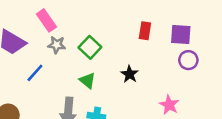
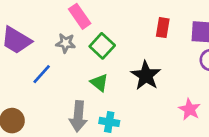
pink rectangle: (46, 20) -> (80, 16), moved
black star: (130, 74) -> (146, 76), size x1.5

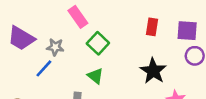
gray star: (66, 43) -> (55, 47), moved
black star: (146, 76) -> (153, 71), moved

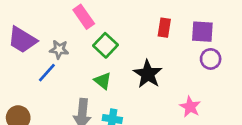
black star: (153, 71) -> (148, 74), moved

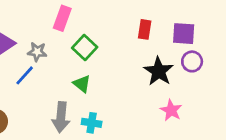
pink rectangle: (84, 17) -> (62, 18), turned 55
black star: (148, 74) -> (159, 71), moved

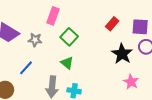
red rectangle: (145, 29) -> (112, 24), turned 32
blue line: (25, 75) -> (26, 68), moved

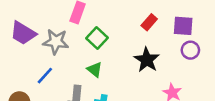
gray star: (35, 40) -> (56, 42), size x1.5
black star: (122, 54) -> (147, 60), moved

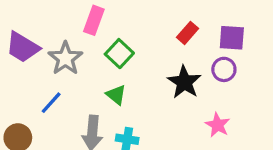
gray star: (56, 42) -> (65, 58), turned 30
purple circle: (190, 50) -> (224, 69), moved

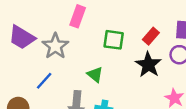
red rectangle: (187, 33) -> (151, 36), moved
green square: (119, 54) -> (114, 40), moved, turned -35

